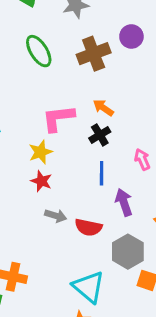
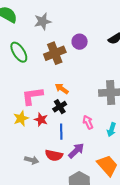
red star: (41, 181) -> (41, 120), moved
purple arrow: (124, 202) -> (76, 151), turned 66
red semicircle: (88, 227) -> (54, 155), moved

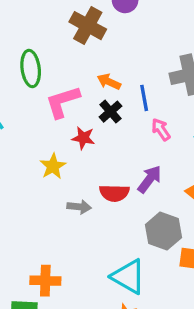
green ellipse: (19, 52) -> (31, 69), moved, turned 35
brown cross: (55, 53) -> (88, 26), turned -30
yellow star: (21, 118) -> (53, 166), moved
blue line: (61, 132) -> (144, 98), moved

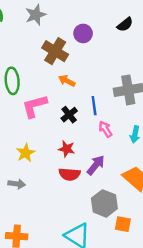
orange arrow: (109, 82) -> (67, 81), moved
red star: (83, 138) -> (67, 149), moved
gray arrow: (79, 207) -> (17, 184), moved

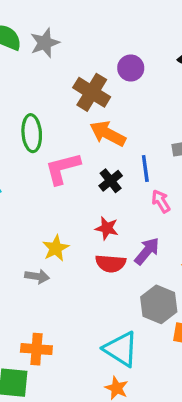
gray star: (36, 15) -> (45, 43), moved
orange arrow: (67, 81) -> (108, 134), size x1.5
yellow star: (26, 153) -> (56, 248), moved

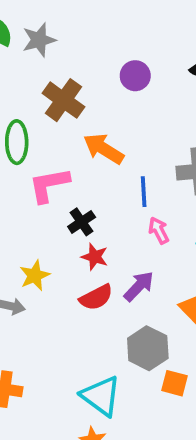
brown cross: (92, 92) -> (63, 100), moved
black cross: (111, 181) -> (82, 222), moved
red semicircle: (111, 263) -> (96, 297), turned -36

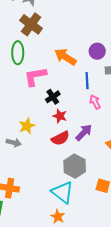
purple circle: (135, 76) -> (97, 51), moved
brown cross: (63, 100) -> (31, 24), moved
gray hexagon: (148, 348) -> (75, 166), moved

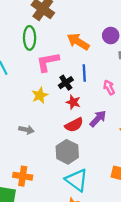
blue line: (87, 81) -> (84, 73), moved
yellow star: (27, 126) -> (40, 95), moved
gray hexagon: (75, 166) -> (67, 152), moved

